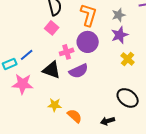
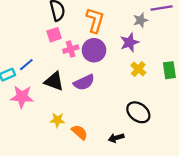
gray star: (119, 15) -> (141, 20), moved
pink square: (52, 28) -> (54, 35), turned 32
pink cross: (67, 52) -> (71, 49), moved

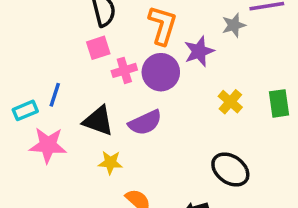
purple star: (129, 42) -> (199, 51), moved
blue line: (26, 65) -> (55, 95), turned -32
yellow star: (57, 120) -> (110, 163), moved

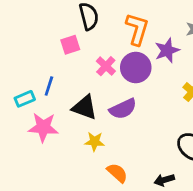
pink square: (98, 48) -> (70, 45), moved
pink cross: (124, 70) -> (106, 66), turned -30

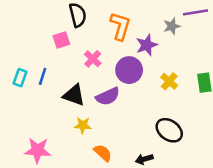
purple circle: (136, 68) -> (129, 70), moved
cyan rectangle: (25, 99) -> (20, 78), moved, turned -48
pink star: (43, 127) -> (38, 150), moved

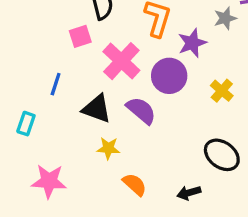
pink cross: (93, 59) -> (121, 61), size x1.6
cyan rectangle: (20, 78) -> (26, 124), moved
purple semicircle: (108, 96) -> (141, 110), turned -115

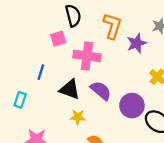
pink cross: (121, 61) -> (87, 56), turned -35
purple circle: (169, 76) -> (132, 106), moved

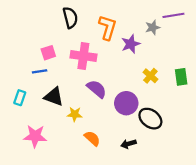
pink square: (58, 39) -> (48, 53), moved
blue line: (41, 72) -> (40, 71), turned 64
black triangle: (70, 89) -> (54, 97), moved

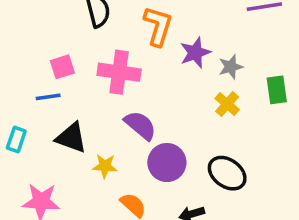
gray star: (153, 27) -> (231, 67), moved
green rectangle: (181, 77) -> (277, 90), moved
purple circle: (126, 103) -> (167, 163), moved

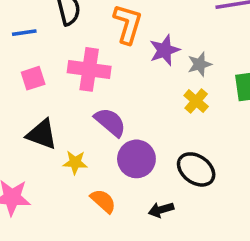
pink square: (62, 67) -> (33, 78), moved
blue line: (48, 97) -> (24, 33), moved

